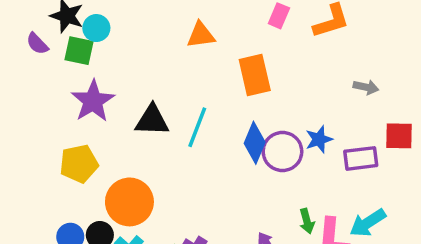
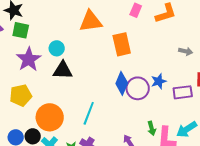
cyan circle: (96, 28) -> (57, 48), moved
orange triangle: (201, 35) -> (91, 21), size x1.4
cyan line: (197, 127) -> (89, 113), moved

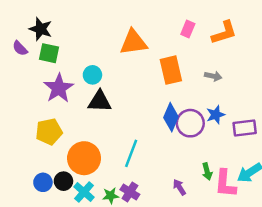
gray arrow: (186, 51) -> (213, 76), moved

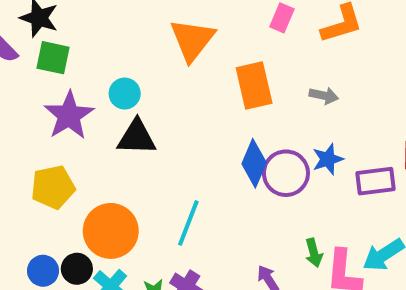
orange triangle: (134, 42) -> (192, 40), turned -44

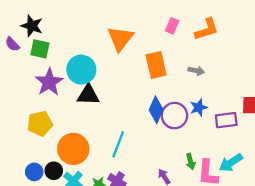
cyan circle: (125, 94) -> (81, 70), size x1.6

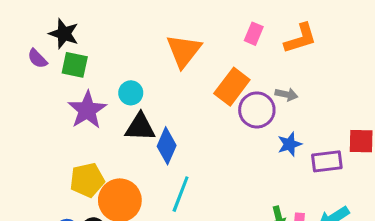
orange rectangle: (156, 65) -> (232, 87), turned 50
cyan circle: (81, 70) -> (131, 93), size x0.6
blue diamond: (156, 110) -> (167, 146), moved
purple circle: (174, 116) -> (257, 110), moved
yellow pentagon: (40, 124) -> (87, 180), moved

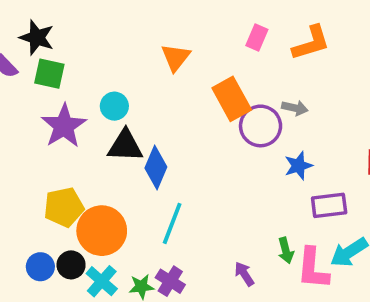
orange triangle: (184, 51) -> (176, 57), size x0.7
orange rectangle: (232, 87) -> (232, 99), turned -66
purple rectangle: (327, 161) -> (329, 205), moved

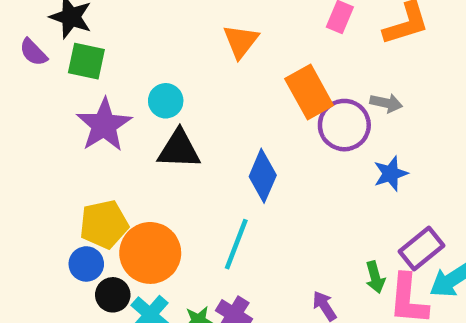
blue diamond: (156, 167) -> (263, 176), moved
purple rectangle: (329, 205) -> (421, 249), moved, turned -32
blue circle: (40, 267) -> (86, 264), moved

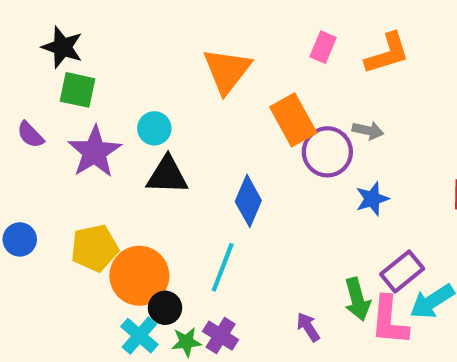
orange triangle: (241, 41) -> (227, 71), size x1.4
purple semicircle: (33, 52) -> (30, 135), moved
blue circle: (86, 264) -> (20, 239), moved
green arrow: (375, 277) -> (357, 299), size x1.4
black circle: (113, 295) -> (165, 308), moved

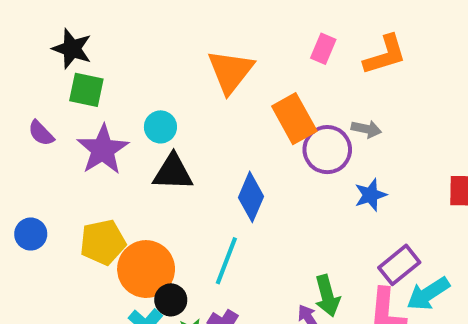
green arrow: (357, 299) -> (327, 296), moved

